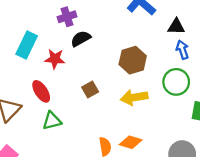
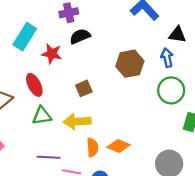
blue arrow: (182, 50) -> (167, 58), moved
yellow arrow: (134, 97) -> (77, 121), moved

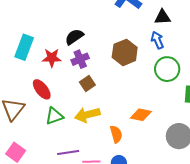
purple cross: (69, 13) -> (80, 59), moved
orange diamond: (119, 146) -> (141, 115), moved
orange semicircle: (93, 147) -> (116, 134), moved

